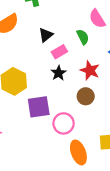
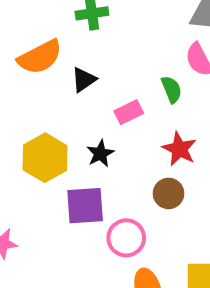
black triangle: (46, 35) -> (84, 80), moved
black star: (59, 73) -> (100, 154), moved

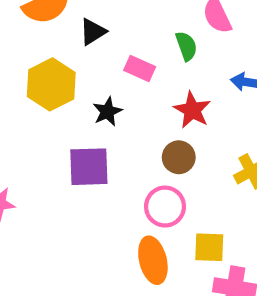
pink rectangle: (129, 112) -> (140, 68), turned 48
yellow hexagon: (45, 158) -> (51, 84), moved
pink circle: (126, 238) -> (165, 207), moved

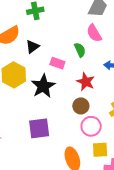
black star: (107, 112) -> (43, 86), size x1.6
purple square: (89, 167) -> (39, 128), moved
pink circle: (165, 207) -> (91, 126), moved

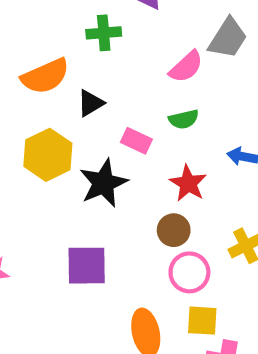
pink semicircle: (94, 33) -> (186, 67), moved, turned -108
green semicircle: (80, 50) -> (184, 119), turned 96

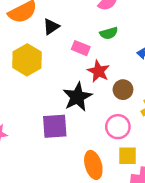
black star: (104, 183) -> (77, 97), moved
red star: (188, 183) -> (98, 71), moved
brown circle: (174, 230) -> (123, 90), moved

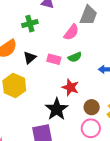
pink rectangle: (81, 48) -> (54, 59), moved
brown circle: (123, 90) -> (92, 107), moved

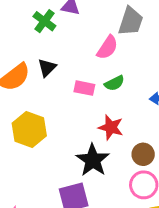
green cross: (30, 24) -> (44, 21), moved, turned -35
black triangle: (30, 58) -> (47, 68), moved

